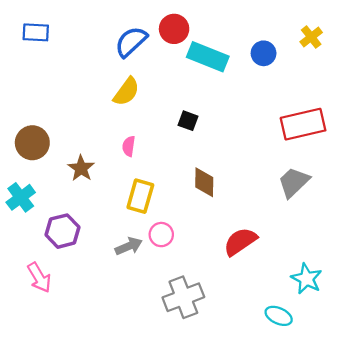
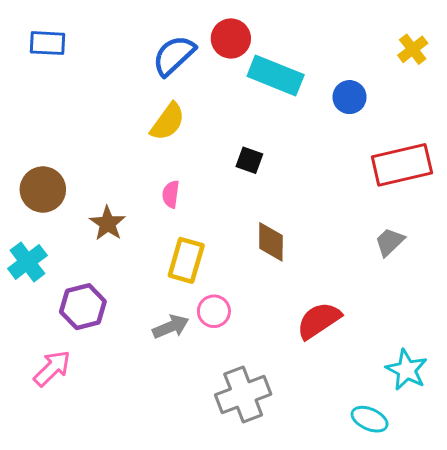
blue circle: (264, 53) -> (350, 97), moved
gray trapezoid: (294, 182) -> (390, 242), size x0.7
pink arrow: (39, 278) -> (52, 368), turned -104

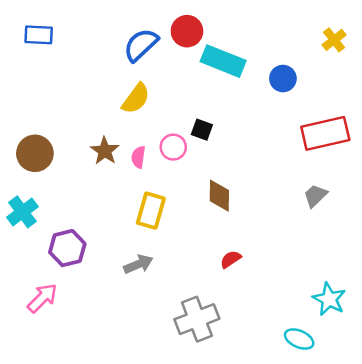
brown star: (108, 223) -> (105, 151), moved
pink circle: (214, 311) -> (173, 147), moved
red semicircle: (319, 321) -> (231, 259), moved, size x0.6

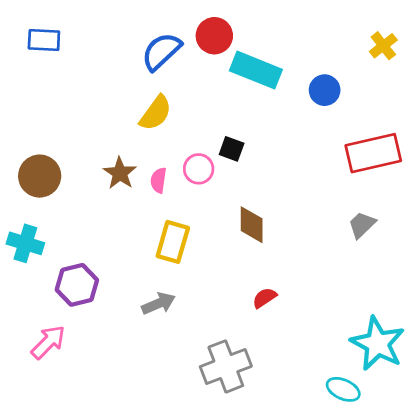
cyan cross: (22, 212) -> (25, 243), turned -36
cyan star: (329, 299) -> (378, 344), size x1.4

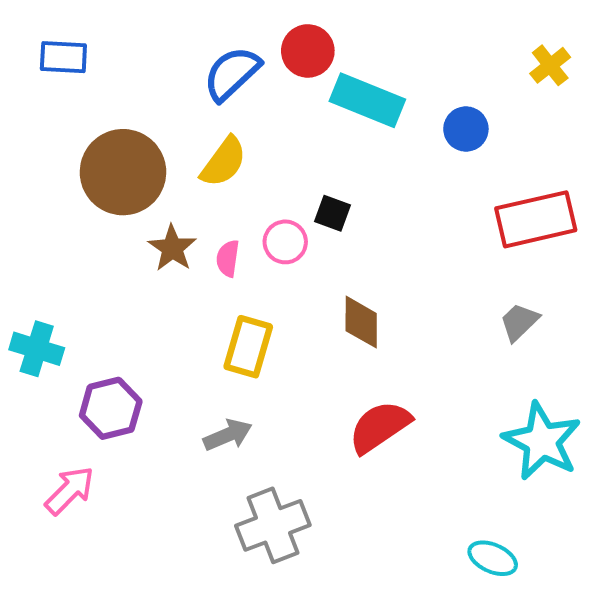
brown circle: (40, 176) -> (123, 172), moved, size x1.4
red semicircle: (264, 298) -> (380, 427), size x1.8
cyan star: (378, 344) -> (542, 441), moved
gray cross: (226, 366) -> (273, 525), moved

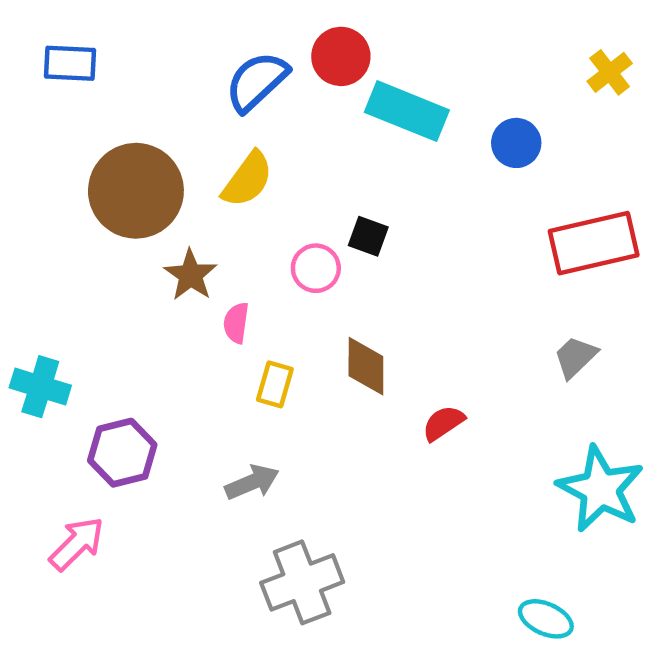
pink semicircle: (228, 258) -> (236, 323), moved
brown diamond: (361, 322) -> (366, 366), moved
yellow rectangle: (248, 347) -> (275, 384), size x0.7
red semicircle: (380, 427) -> (443, 423), moved, size x0.6

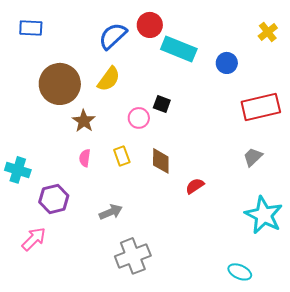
pink semicircle: (236, 323) -> (85, 158), moved
yellow rectangle: (275, 384) -> (122, 156), moved, turned -36

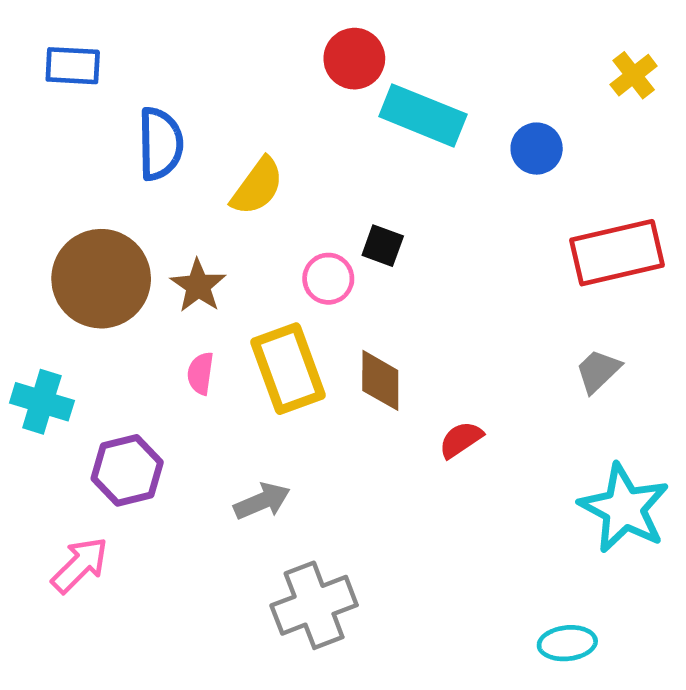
blue semicircle: (113, 36) -> (160, 144), moved, turned 132
brown circle: (60, 84) -> (101, 279), moved
yellow rectangle: (122, 156) -> (288, 369), size x1.8
cyan ellipse: (240, 272) -> (567, 643), turned -30

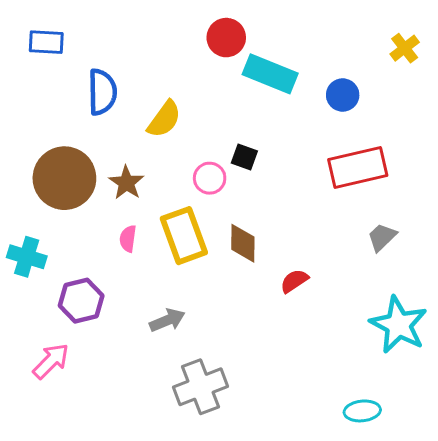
red rectangle: (617, 253) -> (358, 168), moved

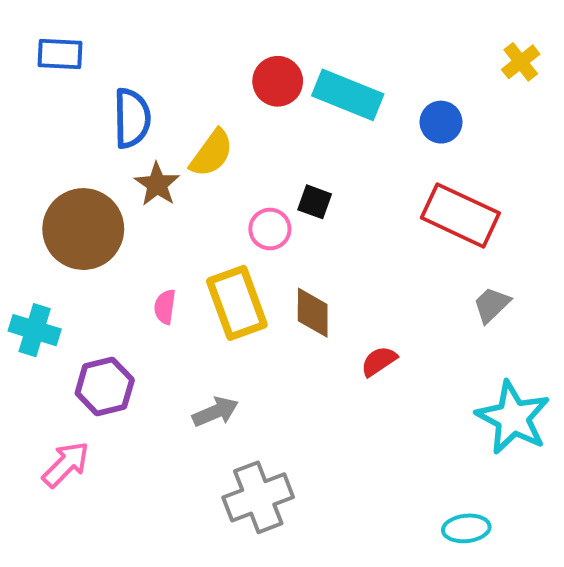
red circle: (226, 38) -> (278, 81), moved
red rectangle: (358, 168) -> (460, 215), turned 38
brown star: (126, 183) -> (157, 184), moved

